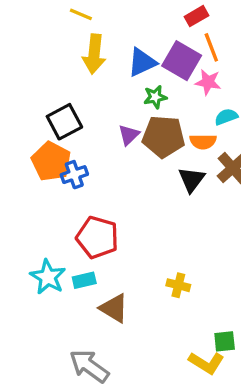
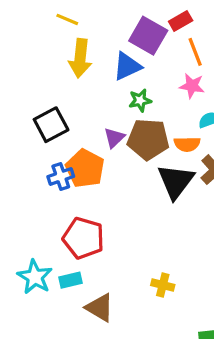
purple square: (182, 61) -> (148, 36), moved
orange pentagon: (51, 161) -> (85, 168), moved
black triangle: (192, 180) -> (176, 181), size x1.4

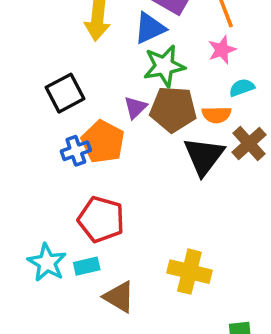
pink star: (192, 86) -> (222, 50), turned -30
green star: (140, 100) -> (164, 66), size x1.6
yellow cross: (163, 285) -> (189, 272), size x1.6

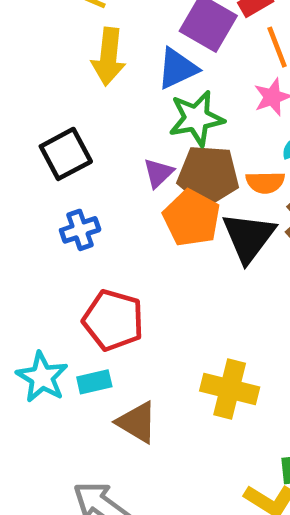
orange pentagon: (103, 142) -> (192, 218), moved

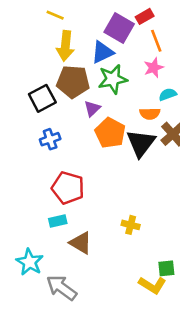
brown pentagon: (208, 175) -> (73, 82), moved
cyan star: (42, 377) -> (30, 262), moved
yellow cross: (230, 389) -> (131, 225), size x0.6

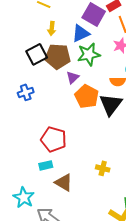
yellow arrow: (65, 46) -> (52, 28), size x0.6
black square: (42, 98) -> (37, 54), moved
blue cross: (50, 139) -> (26, 92), moved

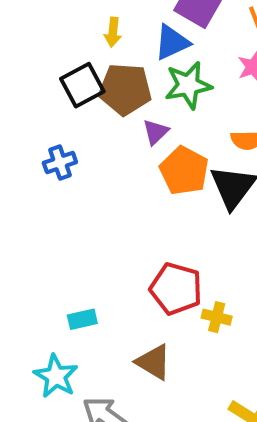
red pentagon: (54, 139) -> (176, 289), moved
cyan rectangle: (46, 165) -> (82, 319), moved
brown triangle: (64, 182) -> (154, 362), moved

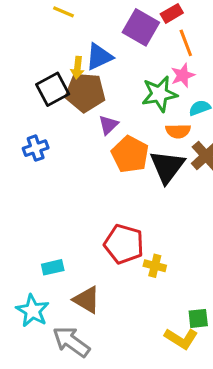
yellow arrow: (113, 32) -> (77, 68), moved
blue triangle: (172, 42) -> (99, 57), moved
green star: (188, 85) -> (159, 94), moved
brown triangle: (154, 362) -> (87, 300), moved

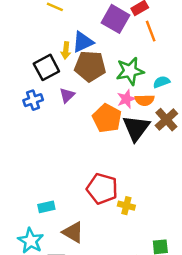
pink star: (183, 75) -> (126, 99), moved
brown pentagon: (85, 92) -> (90, 66), moved
purple triangle: (108, 125) -> (67, 95), moved
blue cross: (36, 148) -> (33, 100), moved

